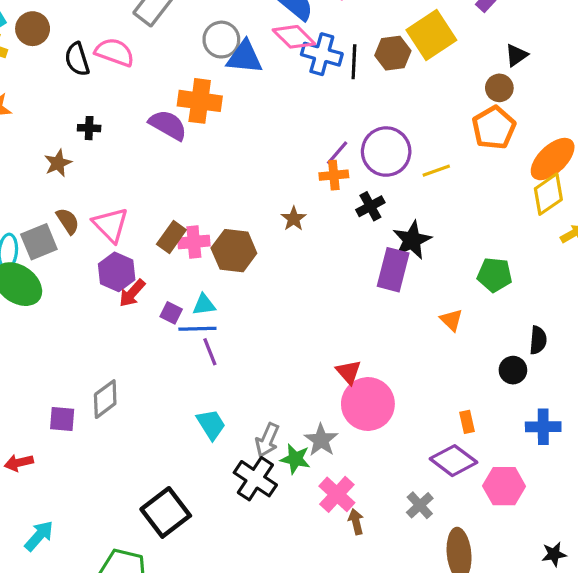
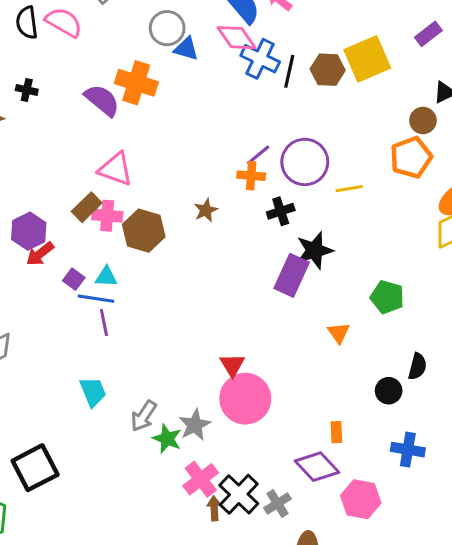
blue triangle: (245, 57) -> (186, 49), size x0.7
pink triangle: (111, 225) -> (116, 169), moved, turned -36
black cross: (255, 479) -> (239, 494), moved

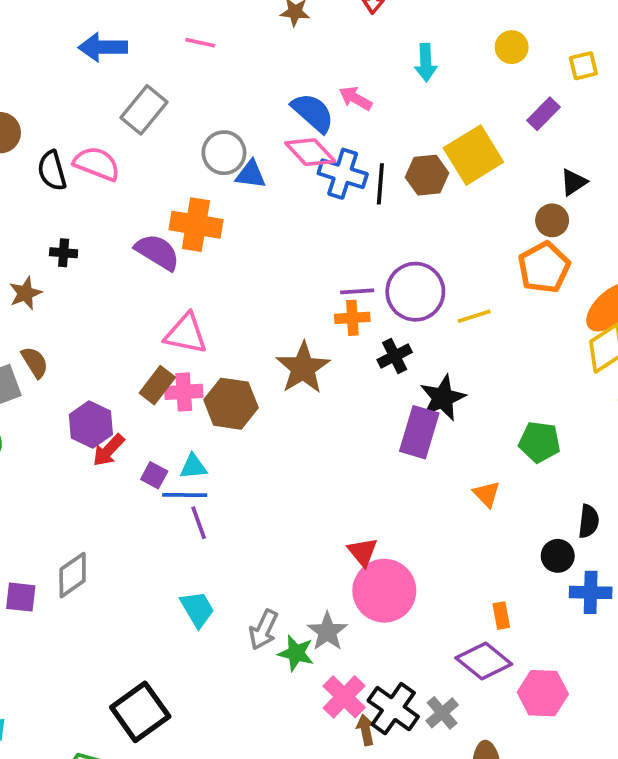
purple line: (258, 155) -> (357, 291), turned 44
brown star: (206, 210) -> (303, 368), size x1.8
blue cross: (408, 450) -> (591, 592), moved

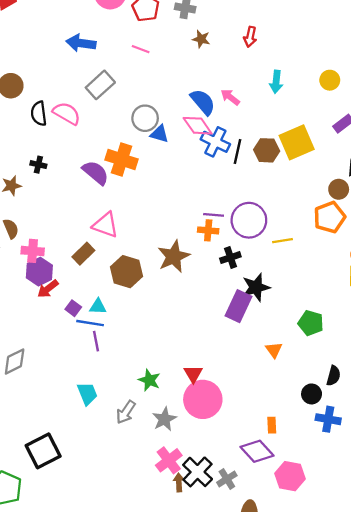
pink cross: (184, 392) -> (33, 251), moved
green star: (296, 653) -> (149, 380), moved

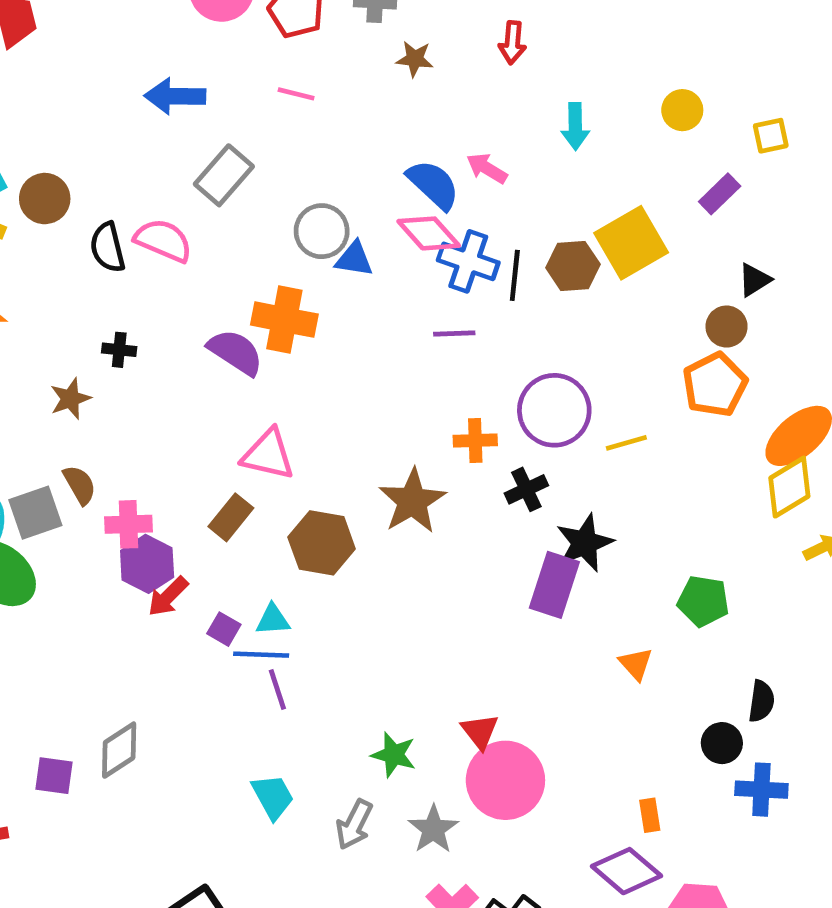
purple line: (214, 215) -> (454, 334), moved

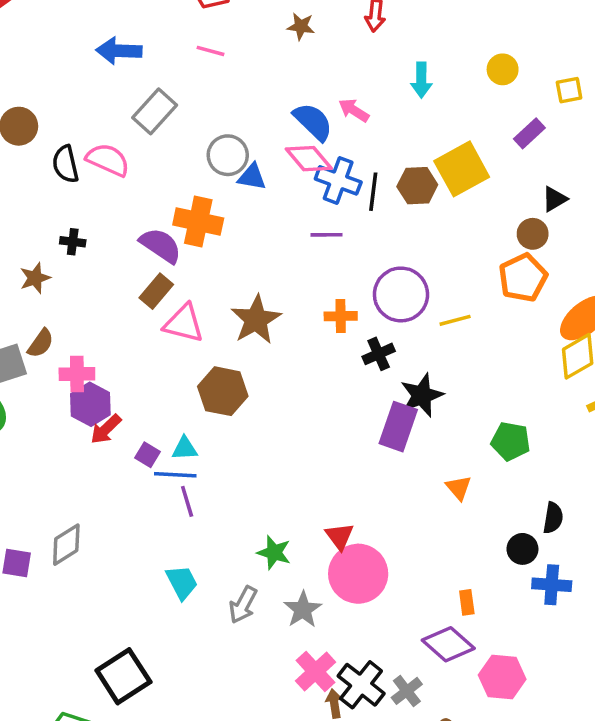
brown semicircle: (80, 485) -> (41, 343), turned 64
brown star: (412, 501) -> (256, 320), moved
brown rectangle: (231, 517) -> (156, 291), moved

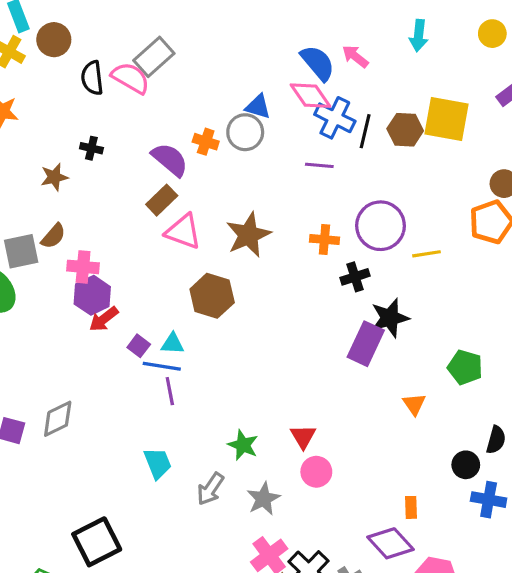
gray rectangle: (155, 111) -> (154, 57), moved
gray circle: (228, 155) -> (245, 132), moved
yellow square: (462, 169) -> (447, 119), turned 33
orange cross: (198, 222) -> (206, 142), size x0.6
pink circle: (358, 574) -> (316, 472), size x0.6

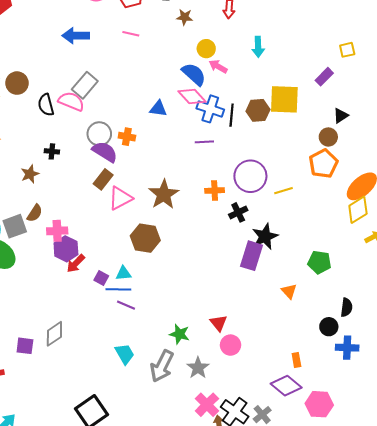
yellow circle: (492, 34) -> (206, 49), moved
gray circle: (245, 132) -> (99, 134), moved
pink triangle: (183, 232) -> (120, 198), turned -40
purple line: (170, 391) -> (126, 305), turned -48
gray arrow: (210, 489) -> (162, 366), size x1.4

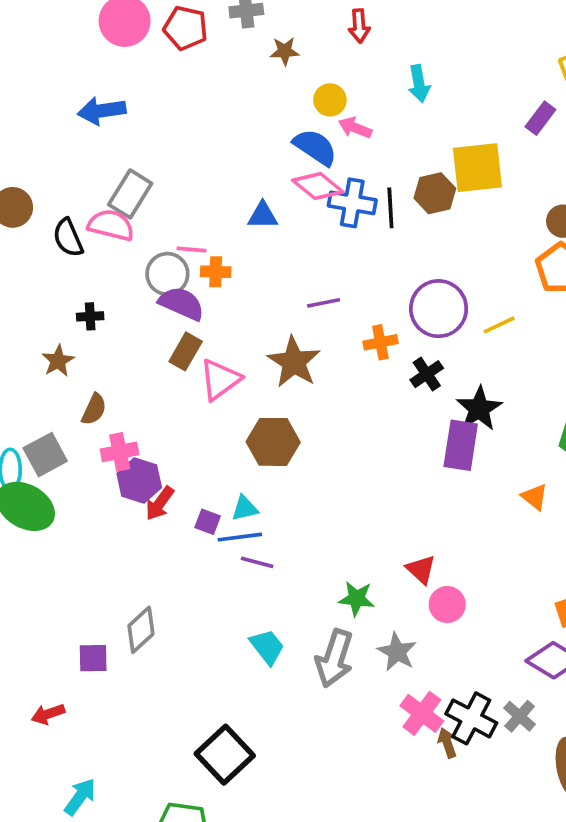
pink line: (131, 34) -> (192, 249), moved
purple line: (204, 142) -> (324, 303), moved
brown semicircle: (35, 213) -> (94, 409), moved

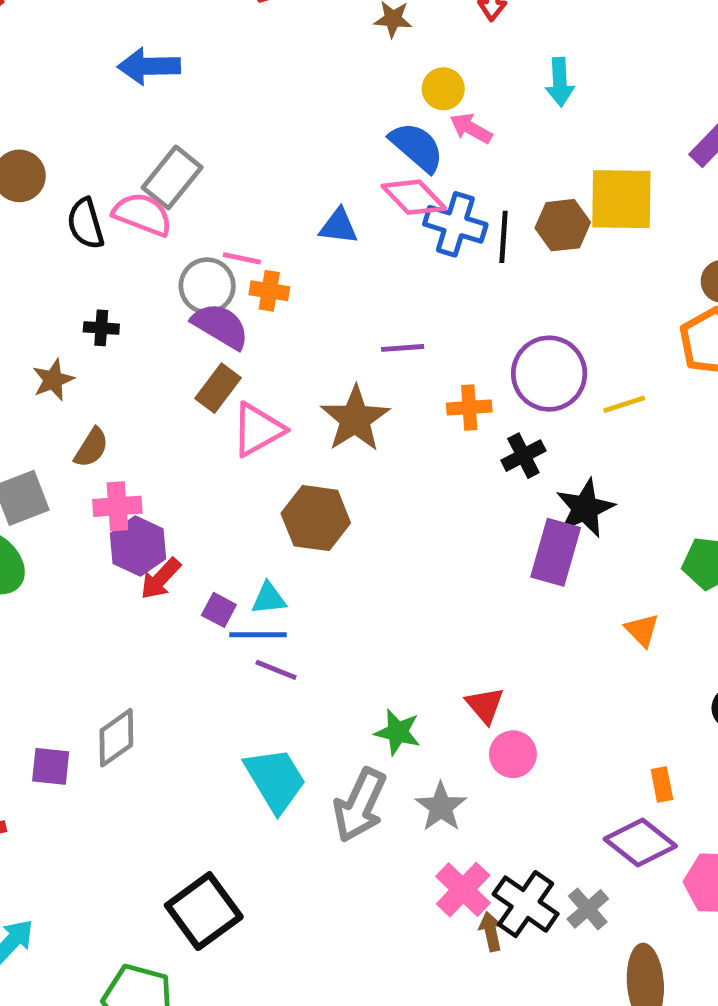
cyan trapezoid: (267, 647) -> (275, 780), size x1.4

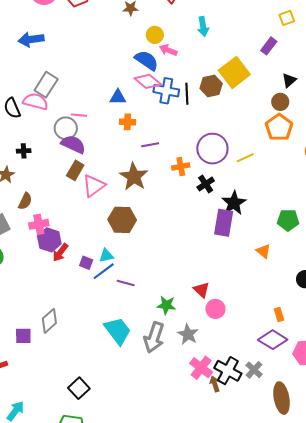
yellow square: (621, 199) -> (234, 72), turned -32
orange cross: (269, 291) -> (128, 122), moved
blue line: (258, 635) -> (104, 271), turned -30
purple line: (276, 670) -> (126, 283), moved
black square: (204, 911) -> (79, 388), moved, size x0.7

